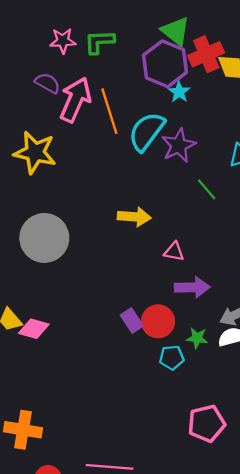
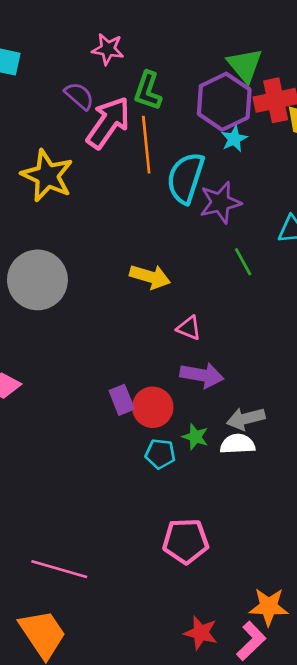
green L-shape: (99, 42) -> (148, 91), moved, turned -80
cyan semicircle: (147, 132) -> (186, 178), turned -30

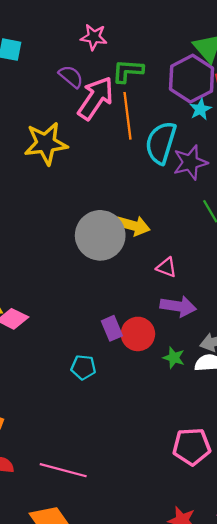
green L-shape: (148, 91) -> (128, 71), turned 76
yellow star: (47, 176) -> (46, 143), turned -30
gray circle: (37, 280) -> (100, 235), moved
cyan pentagon: (160, 454) -> (83, 367), moved
pink pentagon: (186, 541) -> (192, 447), moved

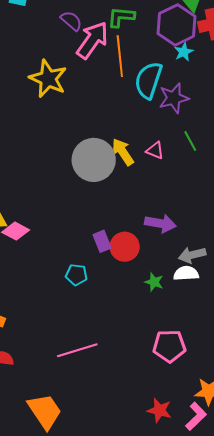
yellow star: (46, 143) -> (48, 79), turned 30
yellow arrow: (133, 225) -> (123, 152), turned -140
pink triangle: (166, 267) -> (155, 150), moved
green star: (174, 358) -> (154, 282), moved
pink line: (63, 470) -> (77, 350), moved, turned -33

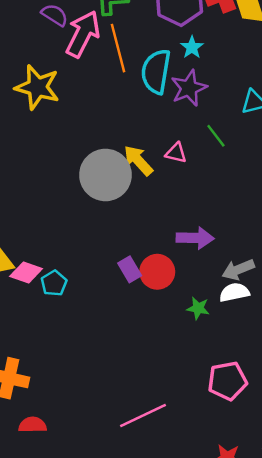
cyan star: (184, 52) -> (192, 47), moved
cyan pentagon: (76, 275) -> (54, 283), moved, turned -30
pink line: (77, 350) -> (143, 415), moved

